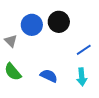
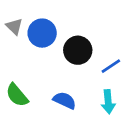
black circle: (59, 22) -> (78, 50), moved
gray triangle: (11, 41) -> (14, 26), moved

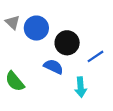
blue semicircle: (65, 100) -> (53, 67), moved
cyan arrow: (108, 102) -> (81, 87), moved

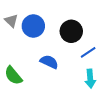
black circle: (67, 43) -> (71, 31), moved
cyan arrow: (81, 87) -> (90, 79), moved

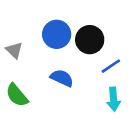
gray triangle: (11, 21) -> (14, 50), moved
blue circle: (33, 26) -> (57, 34), moved

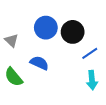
blue semicircle: (62, 78) -> (39, 63), moved

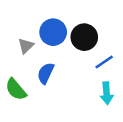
gray triangle: (11, 41) -> (26, 46), moved, turned 32
blue semicircle: (39, 63) -> (46, 73), turned -90

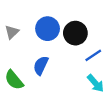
gray triangle: (26, 46) -> (12, 32), moved
cyan arrow: (107, 93) -> (95, 83), turned -36

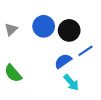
blue semicircle: (41, 65) -> (63, 61), moved, turned 30
cyan arrow: (95, 83) -> (71, 82), moved

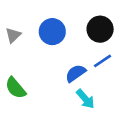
black circle: (69, 30) -> (100, 29), moved

